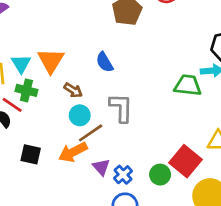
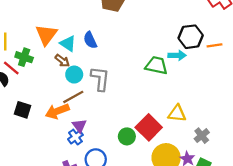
cyan triangle: (21, 64) -> (68, 44), moved, turned -30
cyan circle: (80, 115) -> (74, 75), moved
blue cross: (123, 175) -> (75, 137), moved

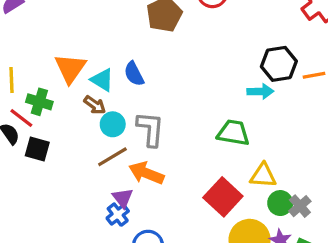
green trapezoid: (156, 65) -> (233, 133), moved
black square: (23, 110) -> (37, 149), moved
orange arrow: (57, 111) -> (146, 173), moved, turned 45
green circle: (127, 136) -> (280, 203), moved

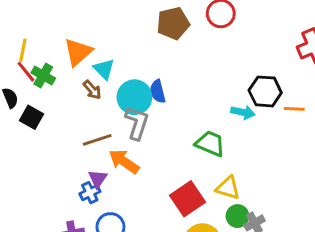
blue semicircle: (134, 74) -> (158, 91), moved
red line: (21, 118) -> (26, 72), moved
cyan circle: (113, 124) -> (134, 97), moved, size x1.5

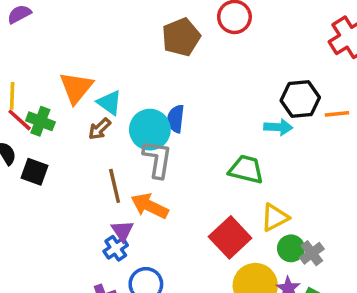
brown arrow: (92, 90) -> (100, 129), turned 96
blue semicircle: (158, 91) -> (176, 119), turned 30
brown line: (97, 140) -> (115, 186), turned -76
yellow triangle: (228, 188) -> (275, 217), turned -35

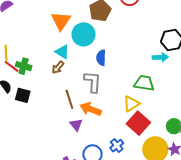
orange triangle: (76, 88) -> (61, 21), moved
cyan circle: (150, 130) -> (83, 34), moved
yellow triangle: (275, 217) -> (131, 104), moved
blue cross: (116, 248) -> (117, 146), moved

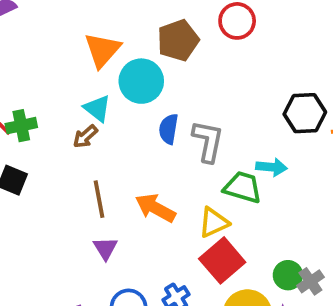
cyan arrow: (160, 57) -> (272, 167), moved
green cross: (24, 66) -> (21, 126), turned -35
gray L-shape: (93, 82) -> (208, 141), moved
orange arrow: (91, 109) -> (155, 208), moved

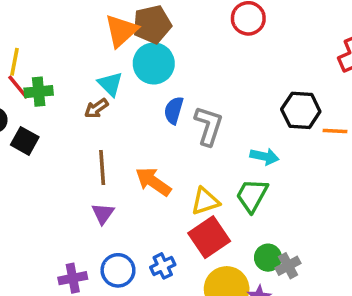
brown pentagon: (178, 40) -> (152, 24), moved
green trapezoid: (243, 187) -> (252, 195), moved, turned -84

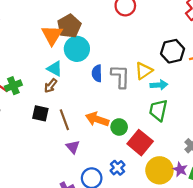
black square: (25, 141) -> (40, 113), moved
yellow triangle: (205, 201) -> (144, 71), moved
green circle: (268, 258) -> (119, 127), moved

